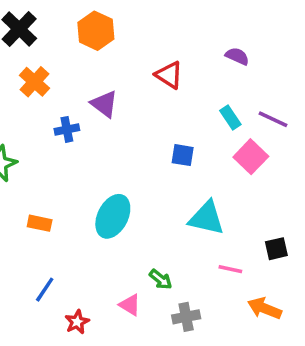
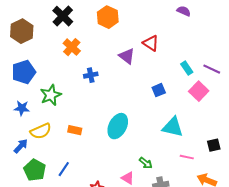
purple semicircle: (237, 56) -> (184, 11), moved
purple triangle: (104, 104) -> (127, 56), moved
blue square: (183, 155) -> (159, 90), turned -32
blue line: (45, 290) -> (64, 169), moved

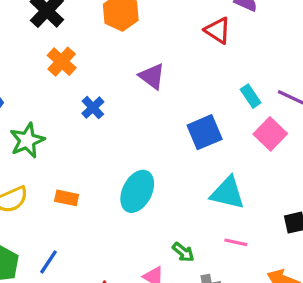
red triangle: (151, 43) -> (218, 30), moved
blue cross: (91, 75) -> (93, 108), turned -32
blue square: (159, 90) -> (205, 132), size x1.5
pink line: (187, 157) -> (236, 242), moved

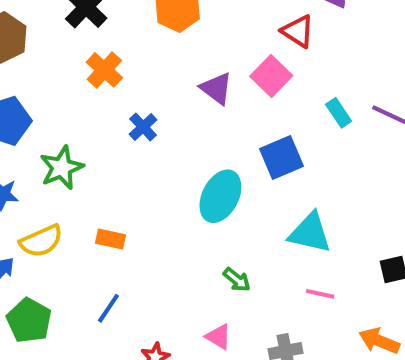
pink square: (270, 134) -> (271, 76), moved
cyan ellipse: (137, 191) -> (220, 196), moved
green arrow: (183, 252) -> (237, 280), moved
blue line: (49, 262) -> (108, 308), moved

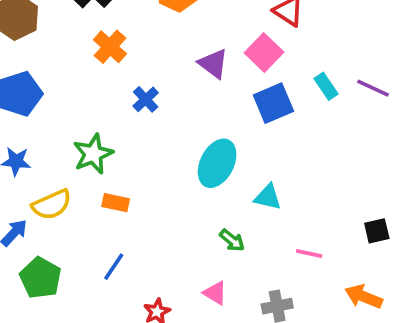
blue square: (282, 158) -> (273, 103), moved
green star: (62, 168) -> (93, 154), moved
cyan triangle: (310, 233) -> (268, 197), moved, size x0.7

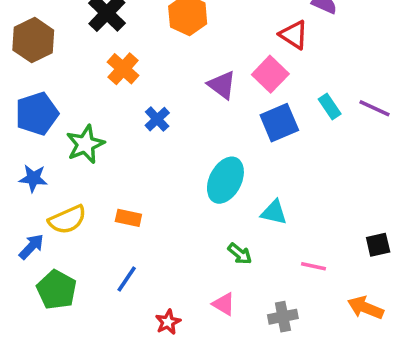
green star: (93, 154) -> (85, 144), moved

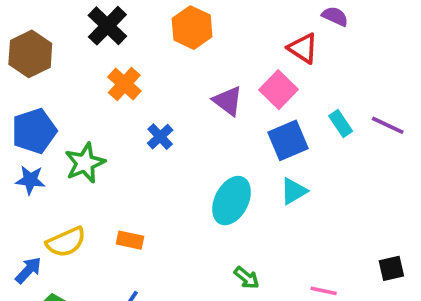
blue star: (33, 178) -> (30, 180), moved
cyan triangle: (274, 212) -> (294, 191), moved, turned -44

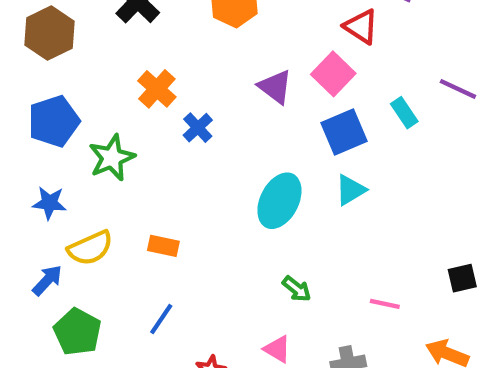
orange cross: (124, 84) -> (157, 89), moved
purple line: (388, 125) -> (458, 89), moved
blue star: (30, 180) -> (49, 203), moved

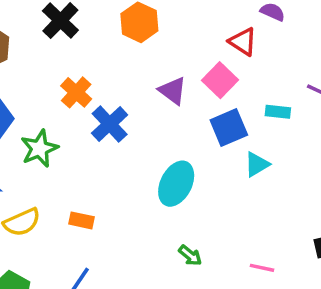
cyan rectangle: (404, 113) -> (278, 112), turned -50
blue cross: (198, 128) -> (110, 124), size x1.5
cyan triangle: (350, 190) -> (257, 164), moved

